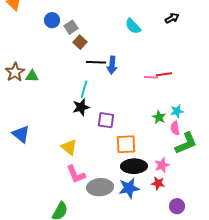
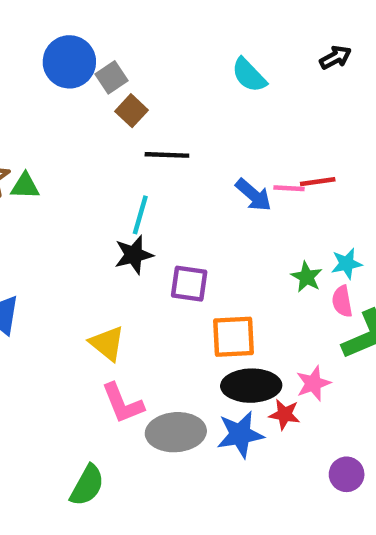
blue circle: (52, 20) -> (69, 62), size x1.5
blue arrow: (112, 65) -> (253, 195), moved, turned -54
red star: (158, 183) -> (284, 414), moved

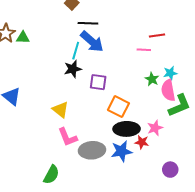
pink line: (289, 188) -> (144, 50), moved
blue arrow: (253, 195) -> (92, 42), moved, size x1.4
pink semicircle: (342, 301) -> (168, 90), size x1.5
orange square: (233, 337) -> (118, 107), turned 30

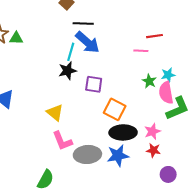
red star: (142, 142) -> (153, 150), moved

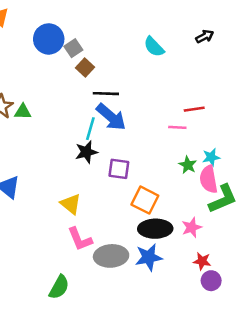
red star: (153, 150) -> (202, 261), moved

